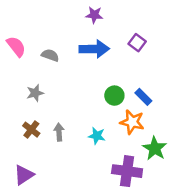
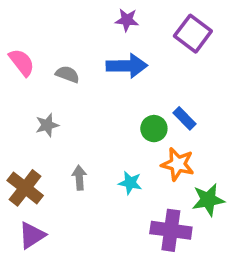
purple square: (137, 43) -> (193, 34), moved, size x1.5
blue rectangle: (143, 97) -> (184, 118), moved
brown cross: (31, 130) -> (25, 188), moved, size x1.5
green star: (155, 148) -> (208, 200), turned 30

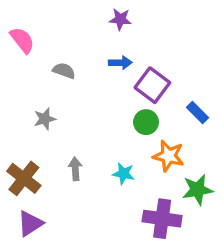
purple square: (193, 34) -> (152, 85), moved
pink semicircle: (22, 62) -> (22, 40), moved
blue arrow: (127, 66) -> (120, 63), size x0.6
blue rectangle: (184, 118) -> (197, 112), moved

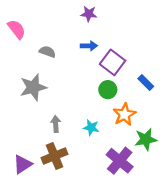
gray star: (45, 119) -> (33, 87), size x1.6
orange star: (169, 156) -> (124, 115), turned 30
brown cross: (24, 178) -> (54, 156), moved, turned 30
purple cross: (162, 219) -> (120, 161), turned 32

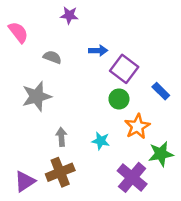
purple star: (89, 14) -> (69, 15), moved

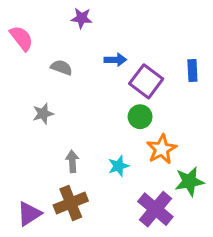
blue rectangle: (161, 91) -> (192, 71), moved, turned 42
gray star: (37, 96) -> (43, 114), size x0.6
cyan star: (101, 141) -> (118, 166), turned -30

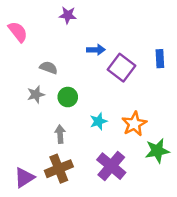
gray semicircle: (61, 67) -> (49, 68), moved
green circle: (140, 117) -> (68, 97), moved
cyan star: (118, 166) -> (98, 121), moved
purple cross: (155, 209) -> (111, 166), moved

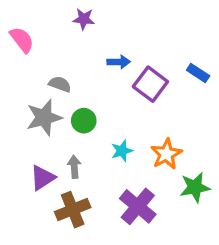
blue rectangle: (160, 59) -> (198, 73), turned -54
gray star: (36, 94) -> (44, 117), size x1.6
purple triangle: (24, 178) -> (42, 178), moved

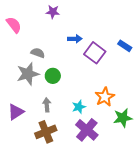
cyan star: (122, 151) -> (79, 107), moved
purple triangle: (42, 178) -> (16, 112), moved

